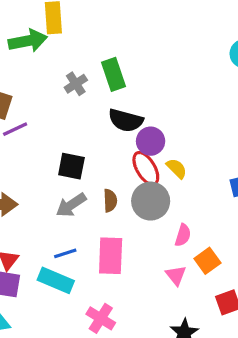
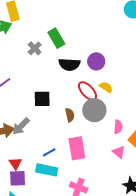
purple circle: (151, 141) -> (96, 61), moved
gray arrow: (71, 205) -> (21, 126), moved

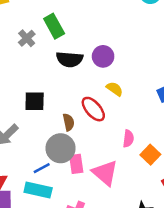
red ellipse: (87, 91) -> (93, 109), moved
gray circle: (94, 110) -> (61, 148), moved
pink rectangle: (77, 148) -> (76, 164), size x0.7
pink triangle: (119, 152) -> (105, 173), moved, size x1.6

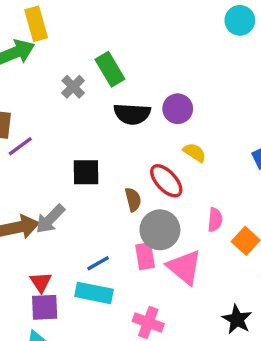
gray circle: (61, 148) -> (160, 230), moved

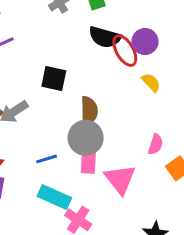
red ellipse: (166, 181) -> (125, 51), moved
brown semicircle: (133, 200) -> (89, 111), size x1.4
gray circle: (160, 230) -> (86, 138), moved
cyan rectangle: (94, 293) -> (54, 197), moved

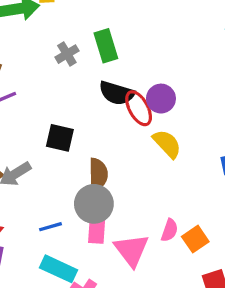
yellow semicircle: (151, 82) -> (167, 144), size x1.4
pink semicircle: (156, 144) -> (170, 230), moved

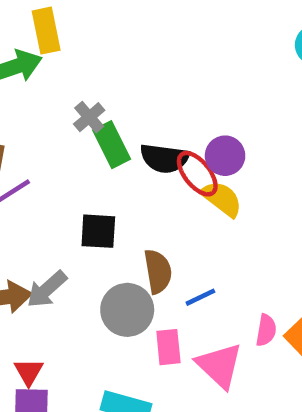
green rectangle: (106, 46) -> (112, 145), moved
yellow semicircle: (167, 144) -> (222, 199), moved
gray circle: (94, 204) -> (127, 310), moved
blue line: (51, 227) -> (200, 297), moved

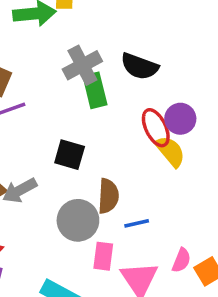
gray cross: (89, 117) -> (82, 65), size x1.5
black semicircle: (164, 158) -> (140, 66), moved

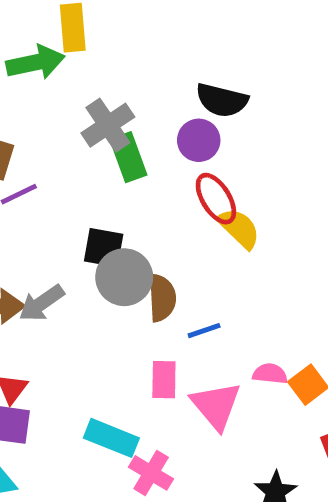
black semicircle: (140, 66) -> (222, 100), moved
purple circle: (180, 119) -> (199, 140), moved
gray circle: (78, 220) -> (124, 277), moved
pink semicircle: (181, 260) -> (270, 374), turned -100

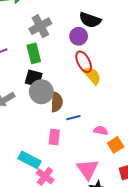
green rectangle: (128, 157) -> (34, 53), moved
pink semicircle: (270, 374) -> (101, 131), moved
pink triangle: (216, 405) -> (88, 169), moved

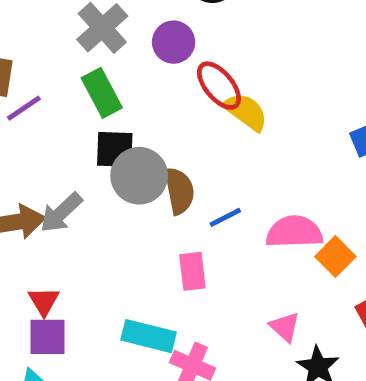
purple circle: (79, 36) -> (174, 42), moved
pink semicircle: (101, 131) -> (294, 232), size x1.6
pink triangle: (88, 169) -> (285, 327), size x0.6

